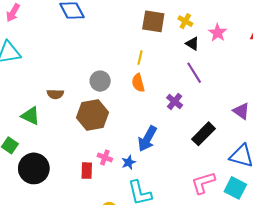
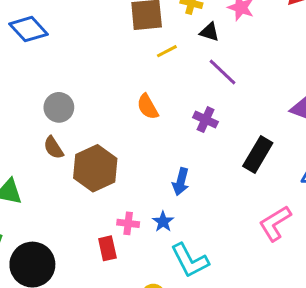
yellow line: (140, 58) -> (167, 51), moved, turned 64
gray circle: (100, 81) -> (59, 107), moved
brown semicircle: (55, 94) -> (54, 148), moved, turned 70
blue arrow: (147, 139) -> (181, 182), size x0.7

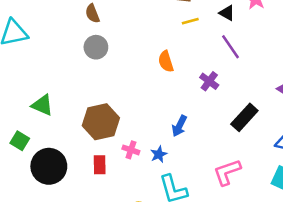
brown semicircle: (54, 148) -> (92, 13), moved
brown hexagon: (95, 168) -> (101, 122), moved
pink L-shape: (275, 223) -> (227, 172), moved
red rectangle: (107, 248) -> (100, 165), moved

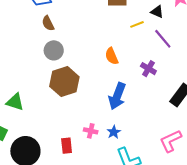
yellow line: (190, 21) -> (137, 24), moved
brown hexagon: (101, 122) -> (64, 82), moved
blue arrow: (179, 126) -> (117, 96), moved, size x1.5

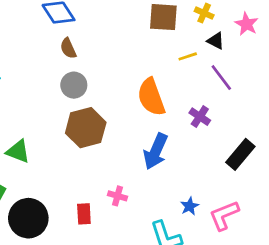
orange semicircle: (112, 56) -> (151, 97), size x1.6
blue star: (114, 132) -> (190, 206), moved

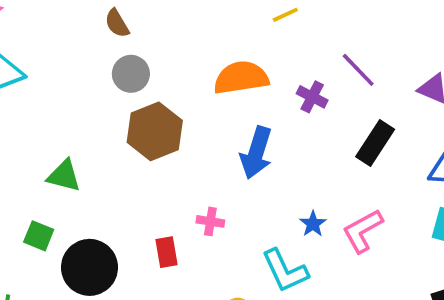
purple line: (221, 78) -> (358, 70), moved
orange semicircle: (151, 97) -> (241, 78), turned 108

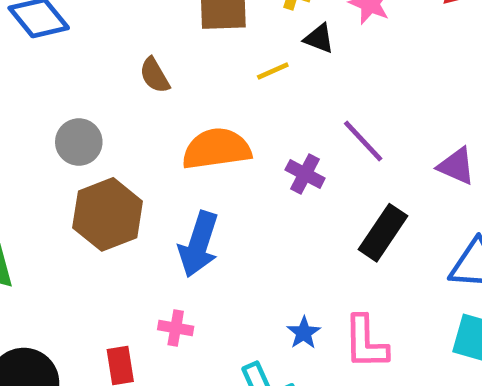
brown semicircle: (117, 23) -> (155, 75), moved
blue arrow: (256, 153) -> (199, 244), moved
pink L-shape: (363, 231) -> (366, 342), turned -63

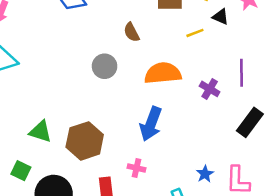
purple line: (363, 141) -> (242, 73), turned 40
gray circle: (79, 142) -> (105, 66), moved
brown hexagon: (108, 214) -> (85, 141), moved

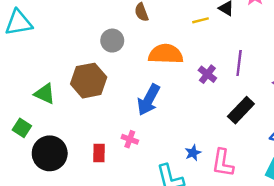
brown hexagon: (85, 141) -> (89, 81), moved

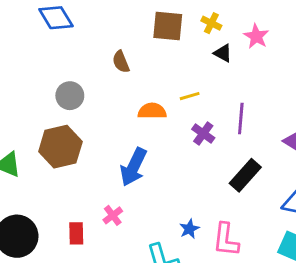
yellow line: (200, 20) -> (190, 96), moved
gray circle: (112, 41) -> (70, 96), moved
orange semicircle: (166, 54) -> (152, 111), size x0.7
pink cross: (130, 139) -> (113, 215), turned 35

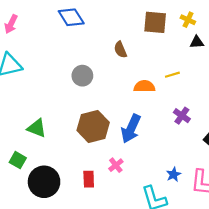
black triangle: (223, 53) -> (197, 42), turned -32
purple cross: (203, 134) -> (182, 116), moved
brown hexagon: (60, 147) -> (93, 126), moved

